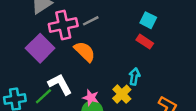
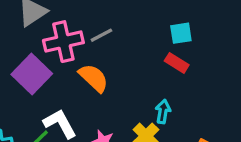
cyan square: (148, 20) -> (181, 33), turned -35

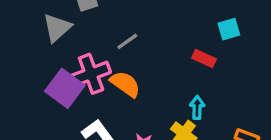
cyan square: (181, 33) -> (229, 29), moved
pink cross: (63, 42) -> (91, 74), moved

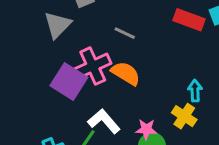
gray line: (127, 41) -> (125, 33), turned 65
red rectangle: (204, 58) -> (189, 20), moved, size x1.4

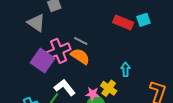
gray triangle: (58, 25) -> (36, 23), turned -42
gray line: (125, 33) -> (81, 41), moved
yellow cross: (184, 116) -> (109, 88), moved

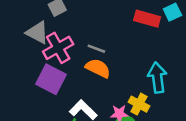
pink cross: (59, 51) -> (58, 48), moved
cyan arrow: (126, 69) -> (157, 78), size x1.6

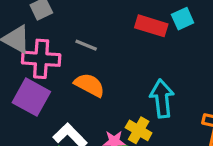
pink cross: (58, 48) -> (41, 59), turned 32
gray line: (96, 49) -> (86, 45), moved

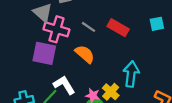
red rectangle: (151, 26) -> (118, 28), moved
purple square: (31, 97) -> (44, 53), turned -30

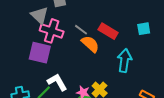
orange semicircle: (85, 54) -> (90, 44), moved
cyan arrow: (131, 74) -> (124, 60), moved

